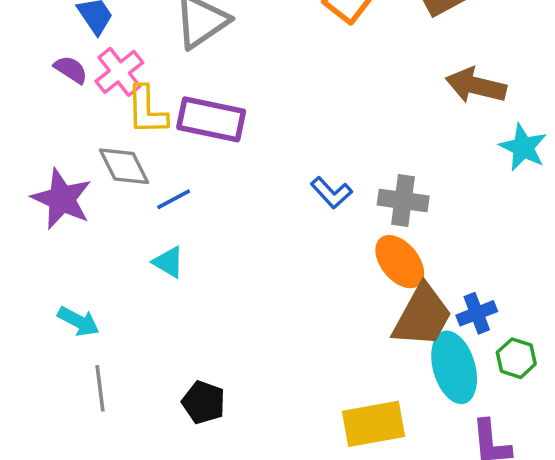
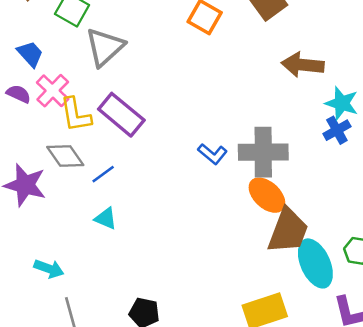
purple rectangle: (211, 119) -> (121, 115), turned 36
gray cross: (403, 201) -> (263, 152), size x1.4
blue cross: (477, 313) -> (337, 130), moved

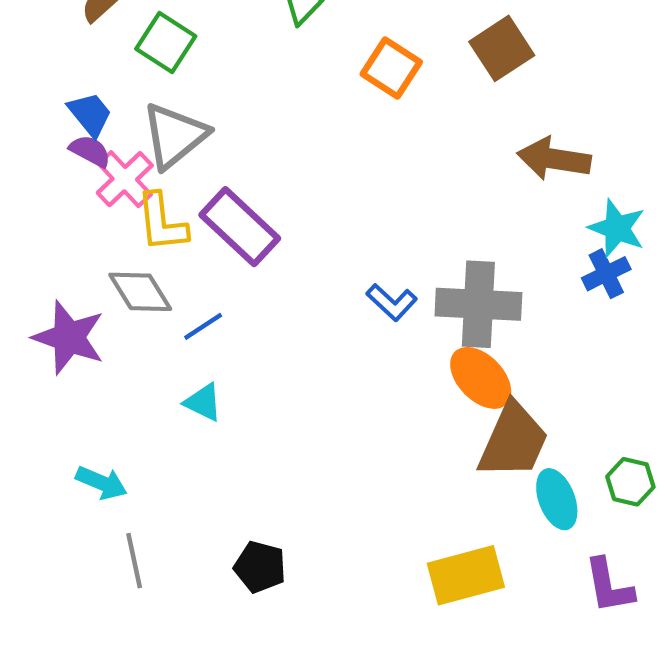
gray triangle: (105, 47) -> (175, 136), moved
purple semicircle: (19, 94) -> (90, 151), moved
cyan ellipse: (315, 263) -> (557, 499), size x0.7

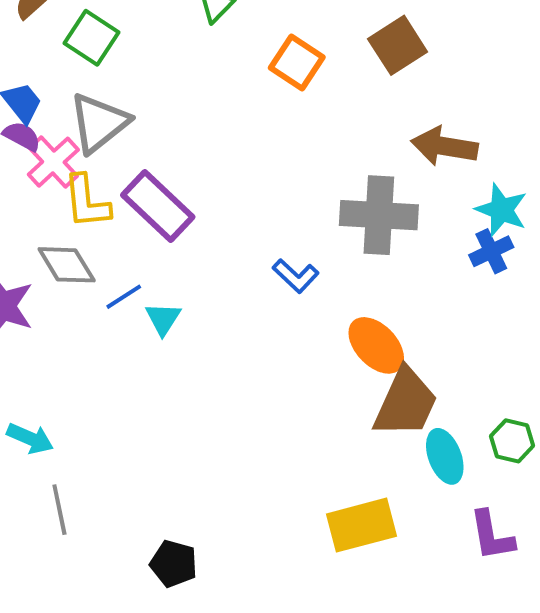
gray cross: (478, 304) -> (379, 215), moved
cyan triangle: (203, 402) -> (163, 319), moved, turned 36
black pentagon: (260, 567) -> (174, 564), moved

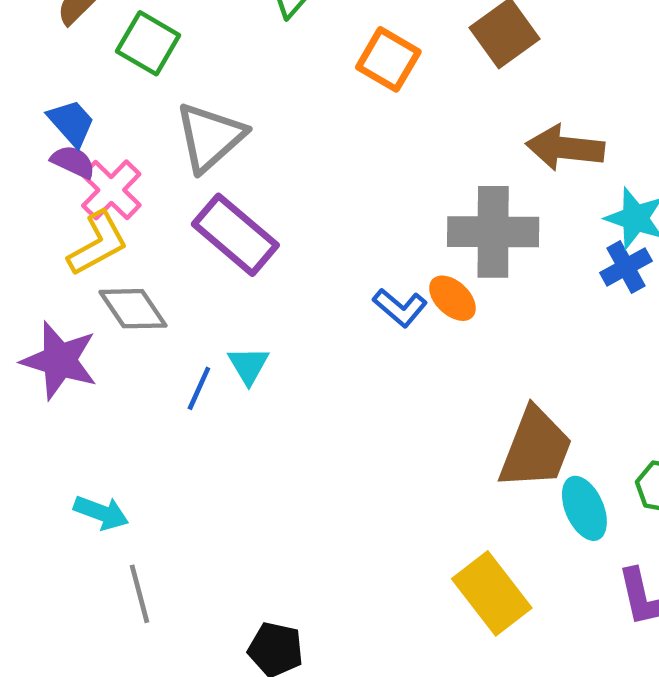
gray triangle: (99, 123) -> (210, 137), moved
yellow L-shape: (87, 202) -> (98, 244), moved, turned -110
blue line: (124, 297) -> (199, 388), moved, turned -30
orange ellipse: (376, 345) -> (452, 298), moved, size x0.7
yellow rectangle: (361, 525) -> (492, 593), turned 70

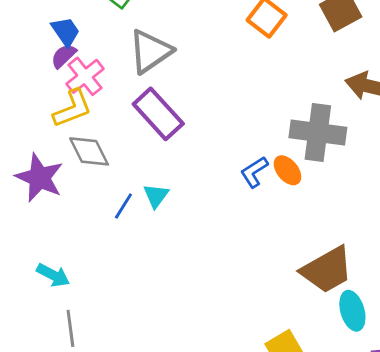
purple semicircle: (73, 162) -> (64, 56), turned -76
blue L-shape: (400, 308) -> (254, 172), turned 100
brown trapezoid: (536, 448) -> (327, 270), turned 32

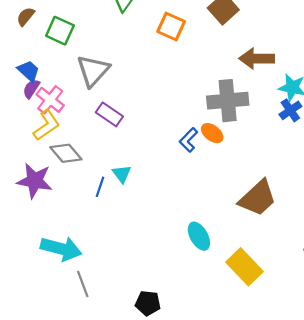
purple rectangle: (158, 114) -> (109, 114), size x0.7
cyan arrow: (53, 275) -> (61, 249), size x1.6
cyan ellipse: (352, 311) -> (199, 236), moved

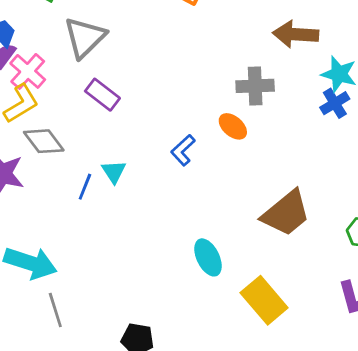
gray cross: (228, 101) -> (255, 86), size x0.7
blue L-shape: (189, 140) -> (183, 150), moved

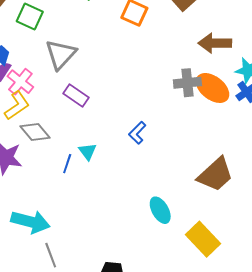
orange ellipse: (233, 126) -> (212, 88), moved, size x1.6

